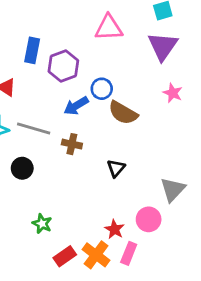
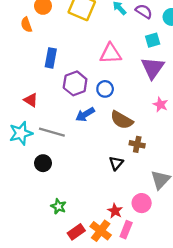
blue rectangle: (32, 50) -> (51, 58), moved
blue circle: (102, 89) -> (105, 89), moved
brown cross: (72, 144) -> (137, 144), moved

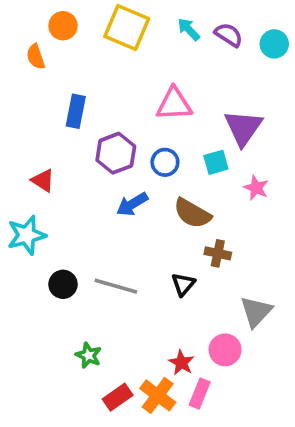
cyan square: (153, 40) -> (216, 162), moved
gray line: (52, 132) -> (116, 286), moved

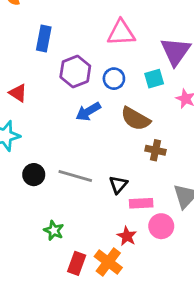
black triangle: (183, 284) -> (118, 185), moved
pink rectangle: (200, 394) -> (141, 203), moved, turned 65
red rectangle: (118, 397) -> (77, 263), turned -35

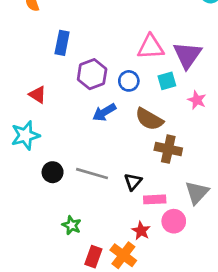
pink triangle: (121, 33) -> (151, 47), moved
brown cross: (156, 150) -> (168, 149), size x1.4

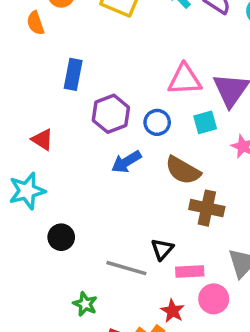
gray line: (92, 174) -> (126, 268), moved

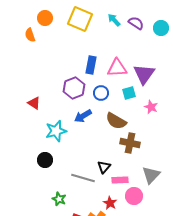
blue rectangle: (73, 74) -> (91, 65), moved
cyan star: (27, 191) -> (56, 131), moved

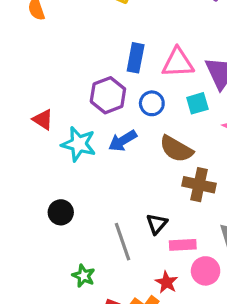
cyan star: (56, 131) -> (79, 144), moved, turned 30
gray line: (83, 178) -> (123, 242), turned 55

